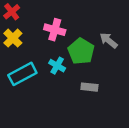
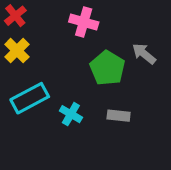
pink cross: (55, 30) -> (84, 22), moved
cyan cross: (57, 66) -> (71, 114), moved

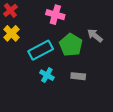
cyan rectangle: (30, 98) -> (41, 50), moved

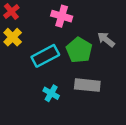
cyan cross: (47, 75) -> (51, 93), moved
gray rectangle: (78, 76) -> (87, 85), size x1.5

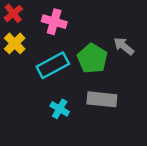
pink cross: (62, 16) -> (54, 22), moved

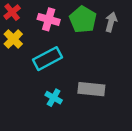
gray arrow: (124, 46) -> (111, 22), moved, turned 66
green pentagon: (92, 58) -> (83, 19), moved

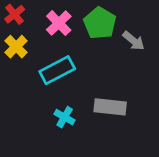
pink cross: (49, 19) -> (59, 23), turned 30
gray arrow: (111, 22) -> (134, 41), moved, turned 114

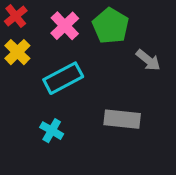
gray arrow: (134, 41) -> (148, 60), moved
cyan cross: (65, 117) -> (52, 131), moved

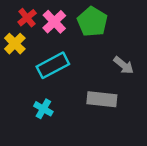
red cross: (16, 16) -> (27, 18), moved
gray arrow: (148, 60) -> (124, 65), moved

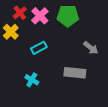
green pentagon: (92, 22) -> (68, 16), turned -30
cyan rectangle: (53, 65) -> (39, 48), size x0.7

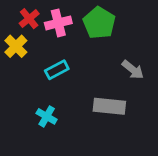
pink cross: (40, 16) -> (58, 23), turned 30
green pentagon: (68, 16) -> (99, 23), turned 30

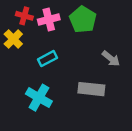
red cross: (29, 19) -> (24, 16), turned -35
cyan cross: (47, 116) -> (39, 98), size x1.5

